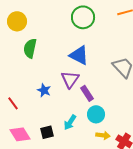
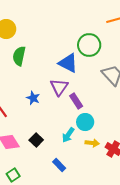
green circle: (83, 17) -> (89, 45), moved
cyan arrow: (70, 122) -> (68, 135), moved
black square: (47, 132) -> (36, 140), turned -32

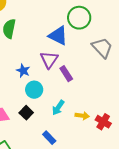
cyan circle: (85, 122) -> (34, 90), moved

